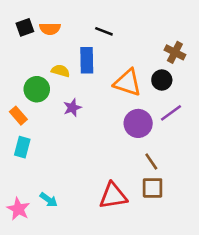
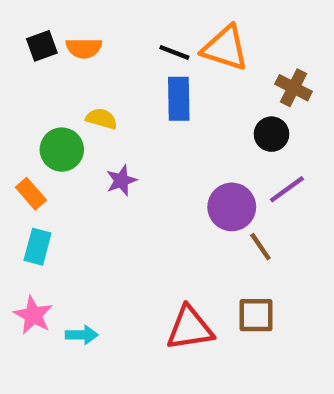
blue rectangle: (87, 60) -> (179, 99), moved
orange triangle: (128, 83) -> (225, 48), moved
brown line: (151, 162) -> (260, 247), moved
cyan arrow: (49, 200) -> (82, 335), turned -36
pink star: (18, 209) -> (33, 315), moved

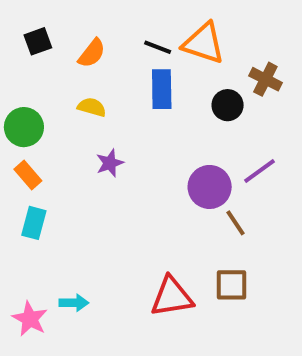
orange semicircle: (84, 48) -> (92, 53), moved, turned -52
black circle: (271, 134) -> (228, 105), moved
green circle: (62, 150) -> (24, 127), moved
pink star: (33, 315) -> (30, 319), moved

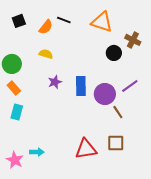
black line: (158, 47) -> (64, 20), moved
blue rectangle: (162, 89) -> (81, 86), moved

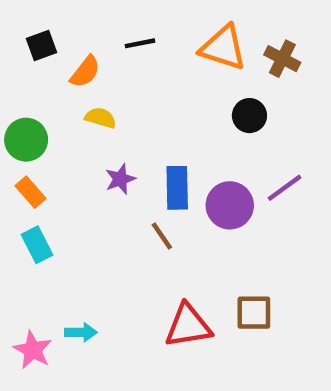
black line: (64, 20) -> (140, 43), turned -32
orange semicircle: (46, 27) -> (85, 72), moved
brown cross: (133, 40) -> (282, 59), moved
cyan rectangle: (17, 112) -> (37, 245), turned -42
brown line: (118, 112) -> (162, 236), moved

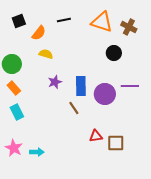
purple line: (284, 188) -> (130, 86), turned 36
red triangle: (188, 326) -> (96, 136), moved, size x0.6
pink star: (33, 350) -> (14, 148), moved

